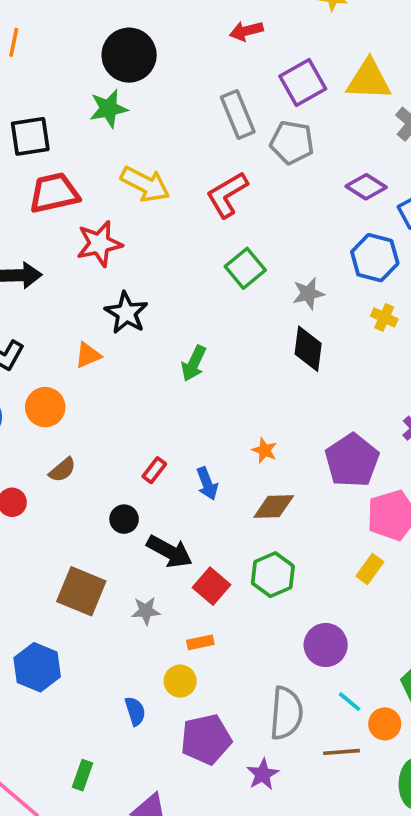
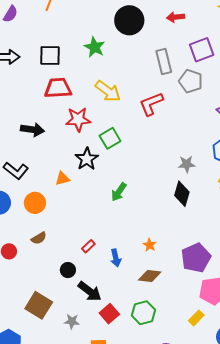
black circle: (129, 55) -> (129, 20), moved
green star: (108, 109) -> (95, 47), turned 30
green square: (245, 268) -> (110, 138), moved

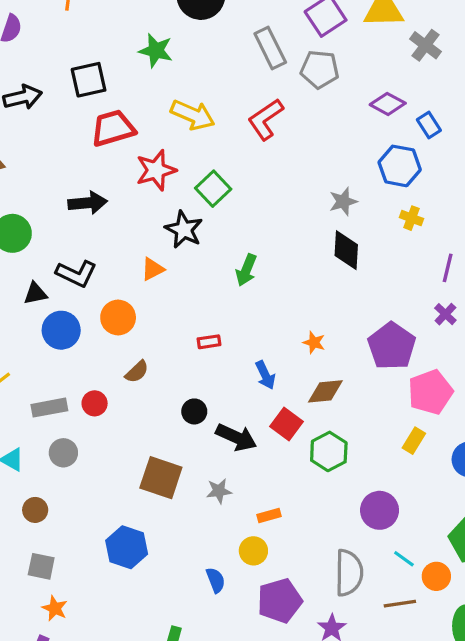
red rectangle: (88, 246) -> (209, 342), moved, turned 48
red square: (109, 314) -> (287, 424), moved

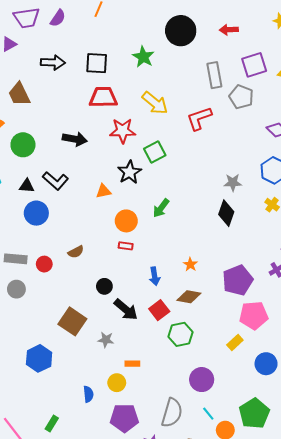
orange circle: (118, 317) -> (126, 221), moved

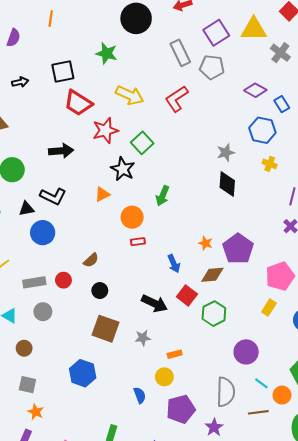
black arrow: (53, 62) -> (20, 82), size x0.7
red trapezoid: (103, 97) -> (78, 103), turned -132
purple pentagon: (238, 280) -> (238, 249), moved
black circle: (104, 286) -> (100, 291), moved

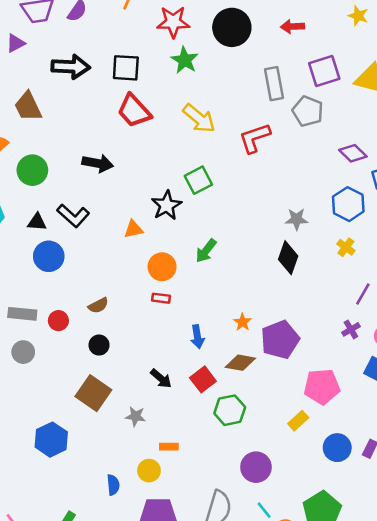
black arrow: (20, 82) -> (71, 67), size x1.8
red star: (105, 130) -> (173, 22), moved
black arrow: (154, 303) -> (161, 379), size x0.7

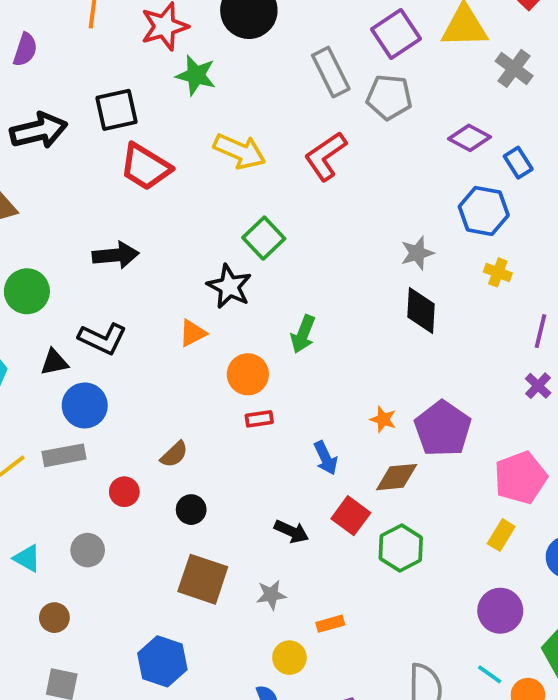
gray rectangle: (22, 314) -> (64, 455), moved
purple circle: (256, 467) -> (500, 611), moved
yellow circle: (149, 471) -> (289, 658), moved

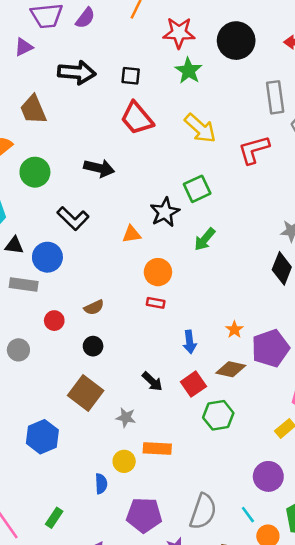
black square: (117, 110) -> (131, 76), size x0.7
green arrow: (303, 334) -> (205, 239), moved
black triangle: (54, 362) -> (14, 245), moved
orange rectangle: (330, 624) -> (157, 448), size x1.5

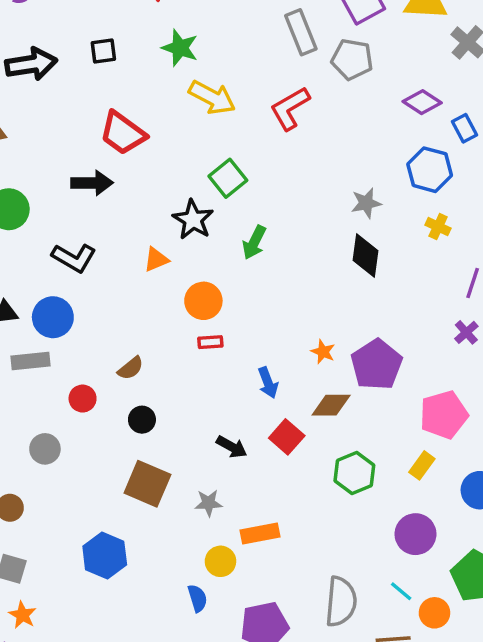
green star: (189, 71) -> (180, 48), moved
red trapezoid: (137, 118) -> (123, 133), moved
green hexagon: (218, 415) -> (354, 473), moved

